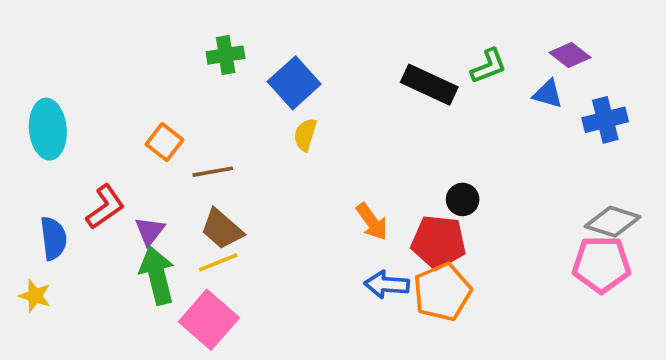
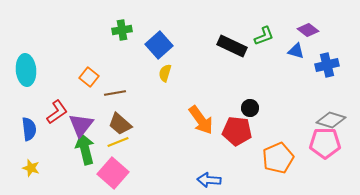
orange arrow: (372, 222) -> (201, 120), size x1.4
purple triangle: (150, 231) -> (81, 125), size x1.5
blue arrow: (387, 285) -> (209, 180), moved
orange pentagon: (442, 292) -> (278, 158), moved
yellow star: (35, 296) -> (31, 168), moved

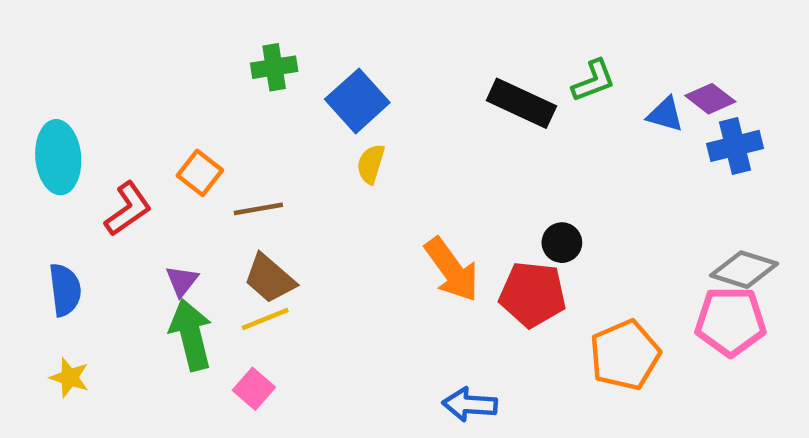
purple diamond: (308, 30) -> (710, 99), moved
red L-shape: (57, 112) -> (128, 209), moved
purple triangle: (81, 125) -> (182, 281), size x0.6
pink square: (113, 173) -> (254, 389), size x0.6

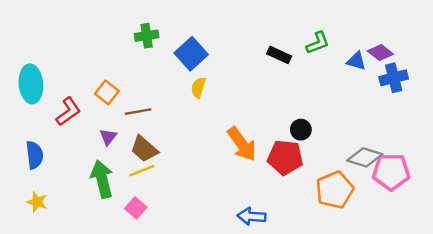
black rectangle: (521, 103) -> (279, 55), size x0.7
gray diamond: (744, 270) -> (365, 157), moved
purple triangle: (182, 281) -> (108, 137), moved

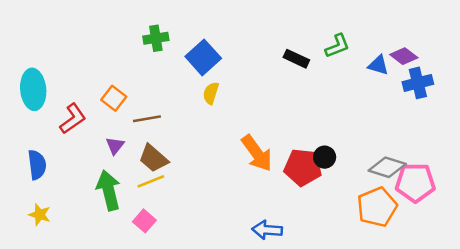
black circle: (301, 130) -> (325, 157), moved
orange pentagon: (335, 190) -> (377, 207), moved

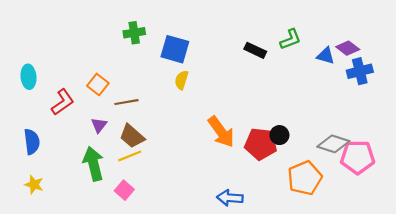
blue square: (203, 57) -> (175, 49), turned -32
cyan ellipse: (33, 89) -> (29, 77), size x0.7
orange pentagon: (377, 207) -> (305, 178), moved

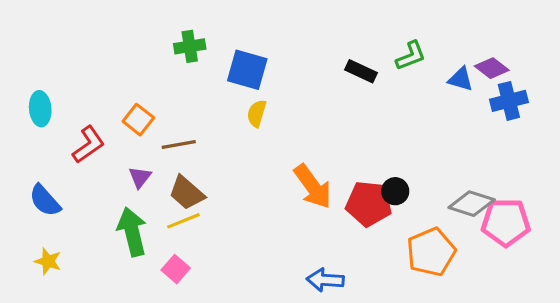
blue semicircle: (32, 142) -> (45, 201), turned 145

